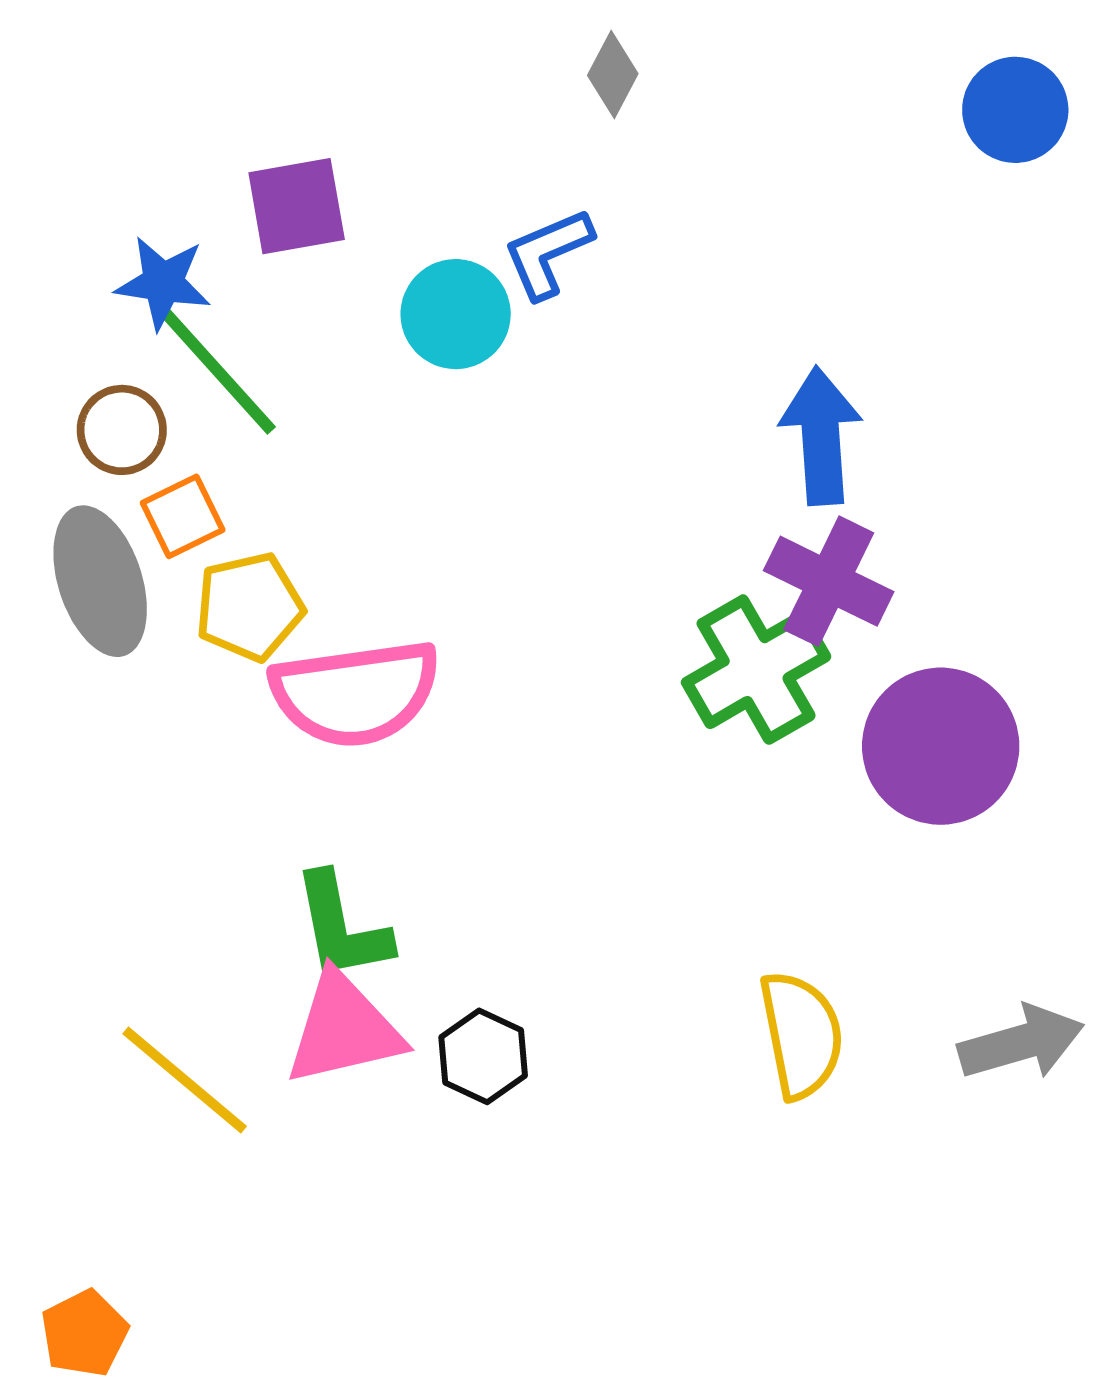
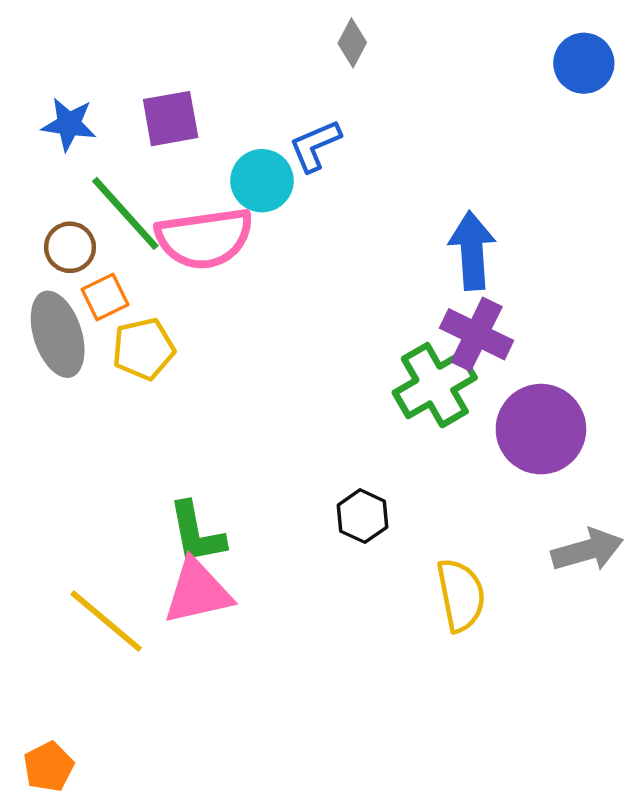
blue star: (163, 283) -> (69, 124), moved
pink semicircle: (355, 693) -> (204, 238), moved
gray arrow: (1021, 1043) -> (587, 550), moved
black hexagon: (483, 1056) -> (362, 516), moved

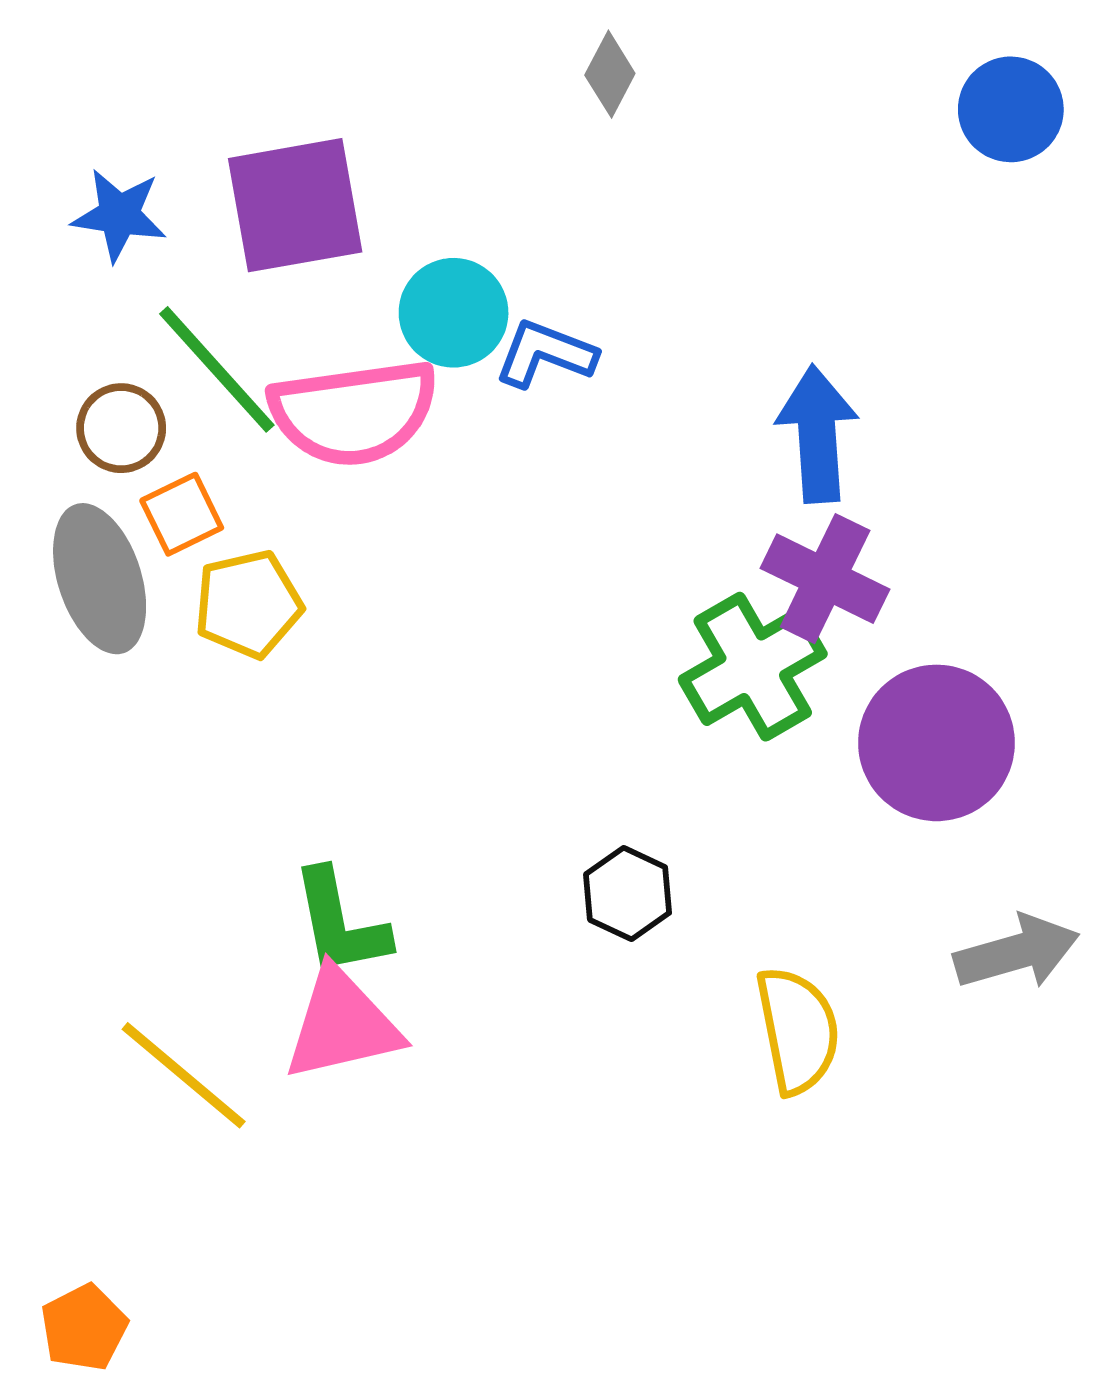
purple square: (171, 119) -> (295, 205), size x1.4
blue L-shape: (315, 146) -> (545, 354), moved, turned 44

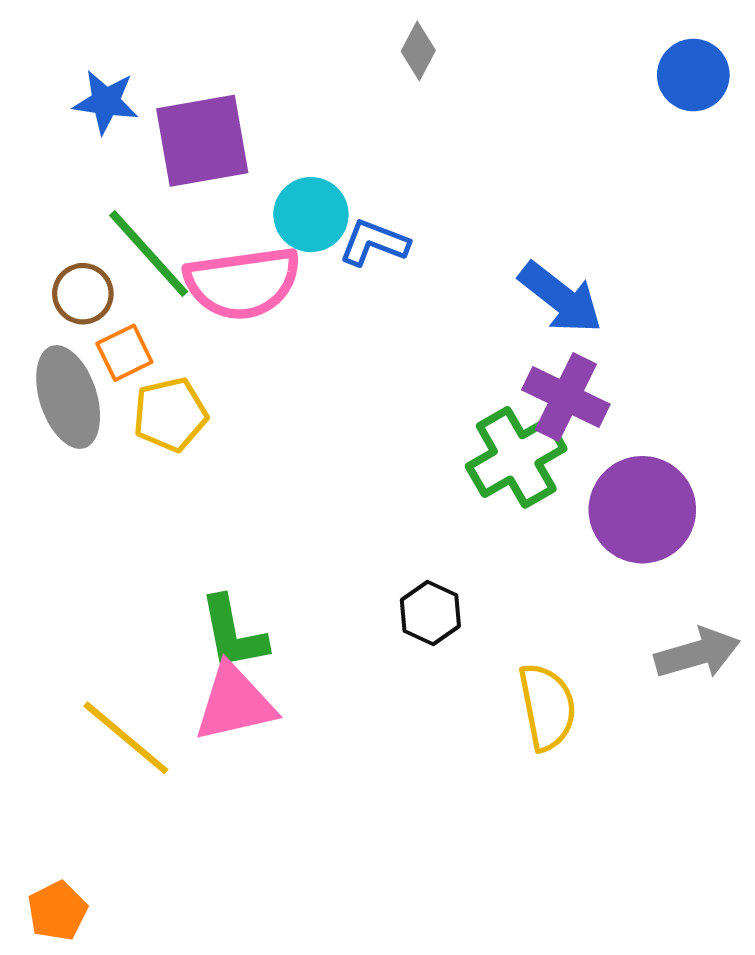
blue star: (119, 215) -> (106, 102), moved
blue arrow: (817, 434) -> (560, 298), turned 132

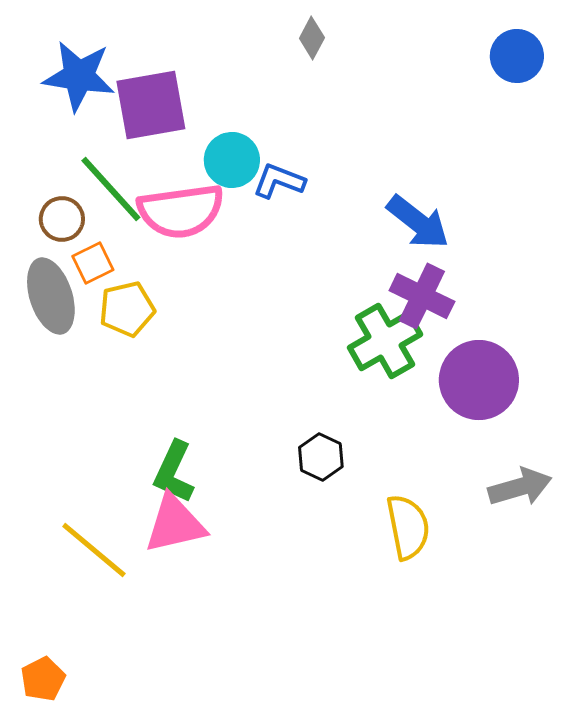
blue star: (106, 102) -> (79, 76), size x1.5
green L-shape: (233, 633) -> (174, 472), turned 36

